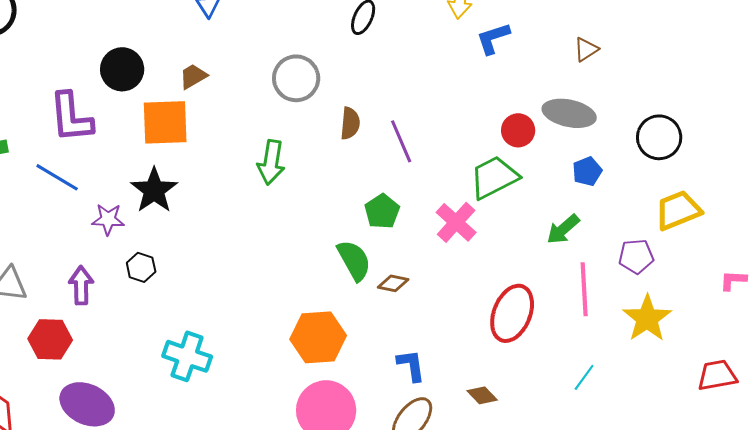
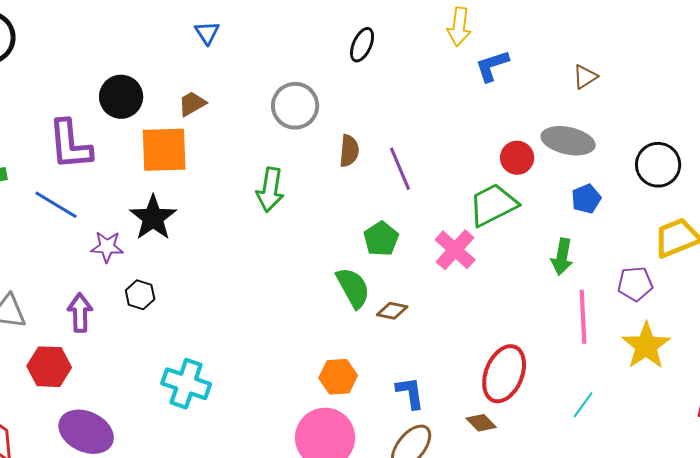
green arrow: (563, 229) -> (562, 257), turned -39
red ellipse: (512, 313) -> (504, 374), moved
orange hexagon: (318, 337) -> (338, 377), moved, size x0.7

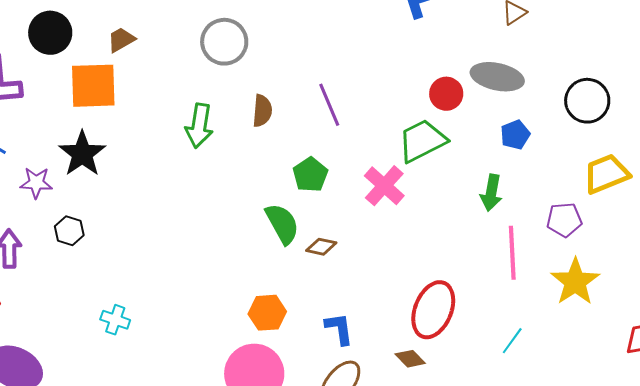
brown semicircle: (349, 151) -> (262, 111), moved
cyan cross: (186, 384) -> (115, 320), size x0.6

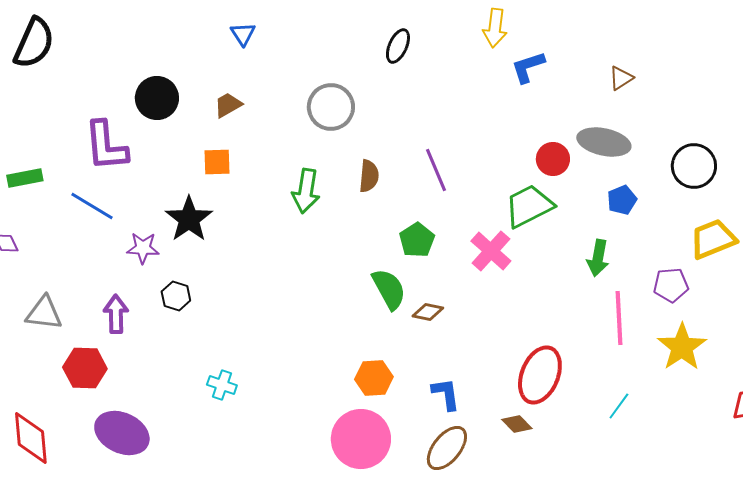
orange square: (93, 86) -> (217, 162), moved, size x0.6

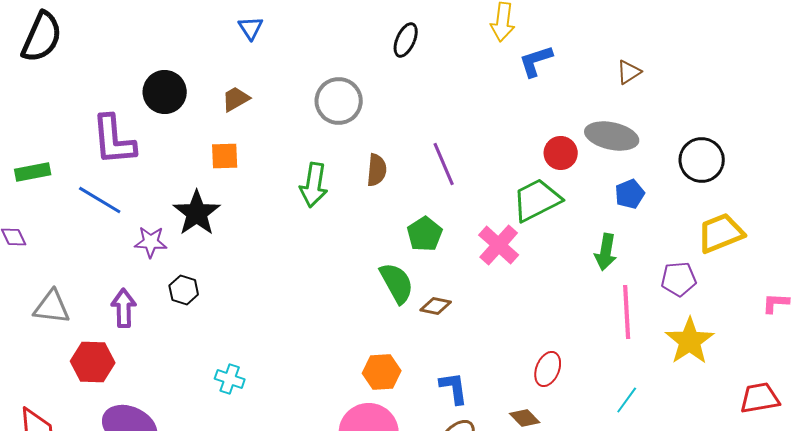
red ellipse: (540, 375) -> (548, 369), size x0.6

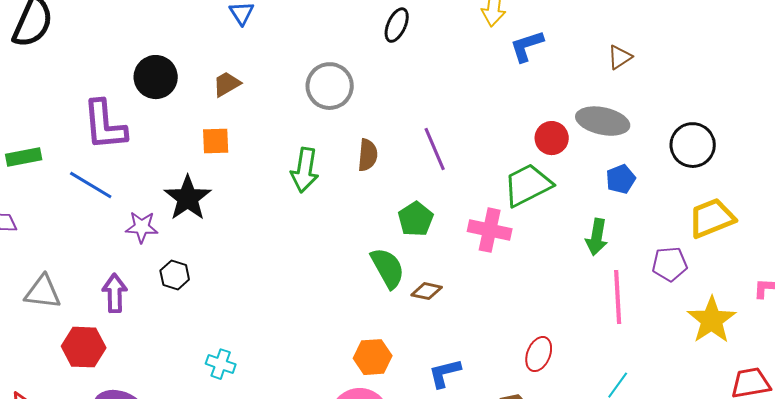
pink cross: (499, 245) -> (490, 230), turned -30
yellow star: (690, 341) -> (712, 320), moved
blue L-shape: (454, 388) -> (445, 373), turned -96

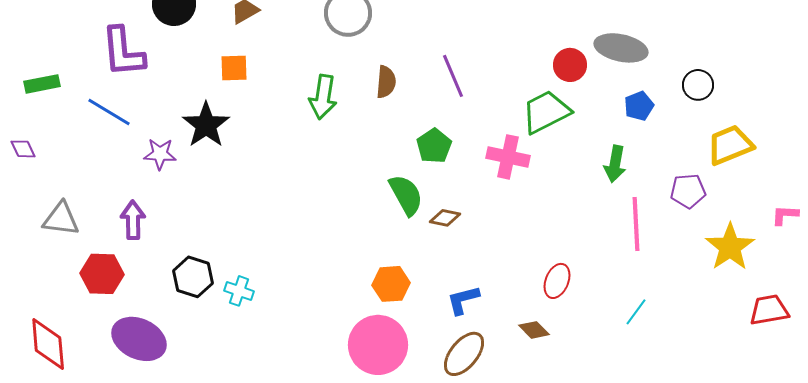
black circle: (693, 145) -> (698, 85), moved, size x0.7
black hexagon: (175, 275) -> (193, 277), moved, size x1.4

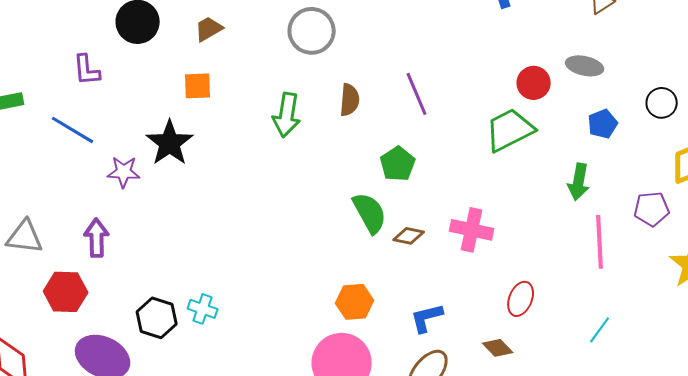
gray ellipse: (621, 48) -> (585, 66), size x0.7
purple L-shape: (123, 52) -> (87, 70), size x0.6
pink cross: (508, 157) -> (472, 230), moved
black hexagon: (193, 277) -> (157, 318), moved

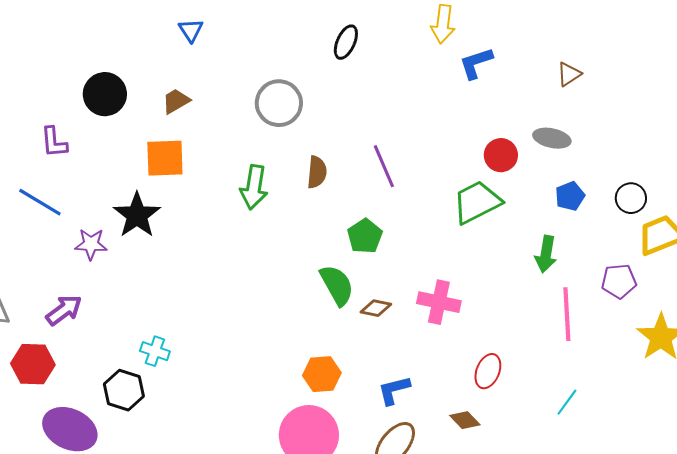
orange square: (198, 86) -> (165, 158), size x1.4
black circle: (662, 103) -> (631, 198), moved
purple arrow: (97, 238) -> (64, 310), turned 54
cyan cross: (203, 309) -> (155, 351), moved

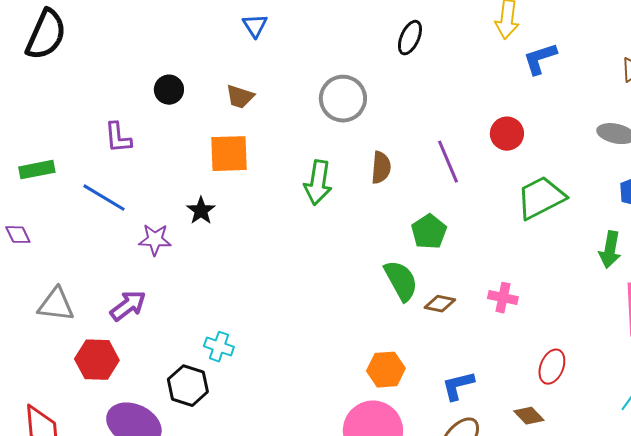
black circle: (105, 94) -> (169, 90), size x0.7
brown trapezoid: (176, 101) -> (240, 97), turned -132
red circle: (501, 155) -> (507, 134), moved
black star: (137, 215) -> (201, 211), size x0.6
pink cross: (439, 302) -> (503, 298), size x0.7

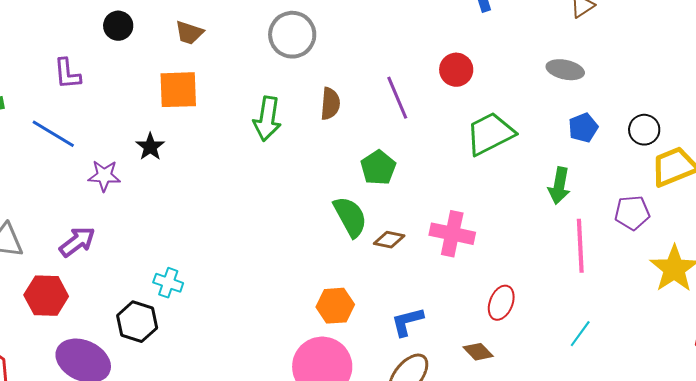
pink cross: (503, 298) -> (452, 234), size x1.5

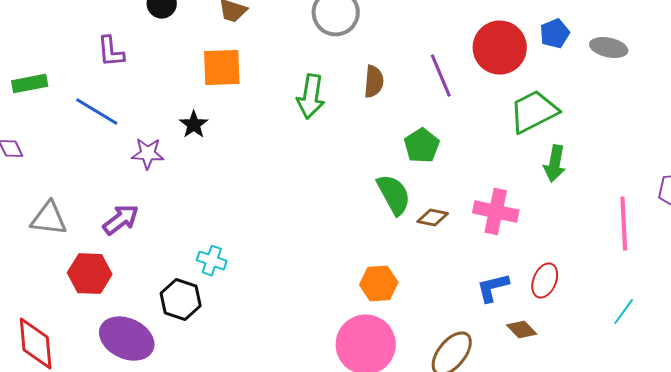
red circle: (456, 70) -> (500, 48), size x1.6
blue pentagon: (583, 128) -> (555, 34), moved
green arrow: (559, 186) -> (555, 164), moved
blue L-shape: (407, 322) -> (493, 288), moved

